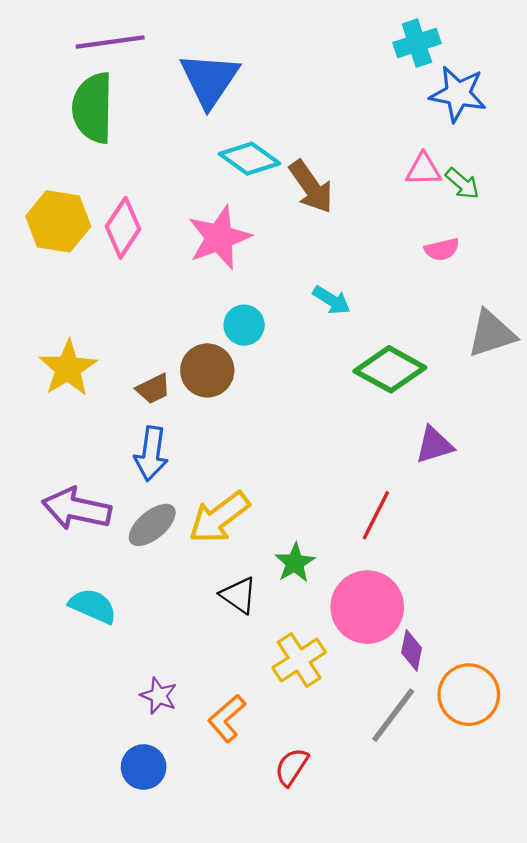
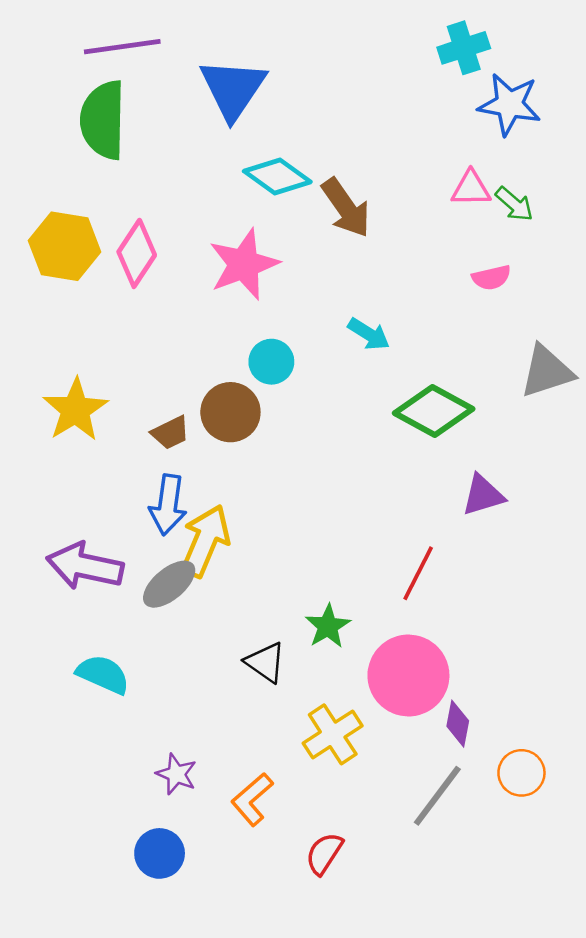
yellow arrow: (219, 517) -> (205, 541), moved, turned 150
orange circle: (469, 695) -> (521, 773), size x0.7

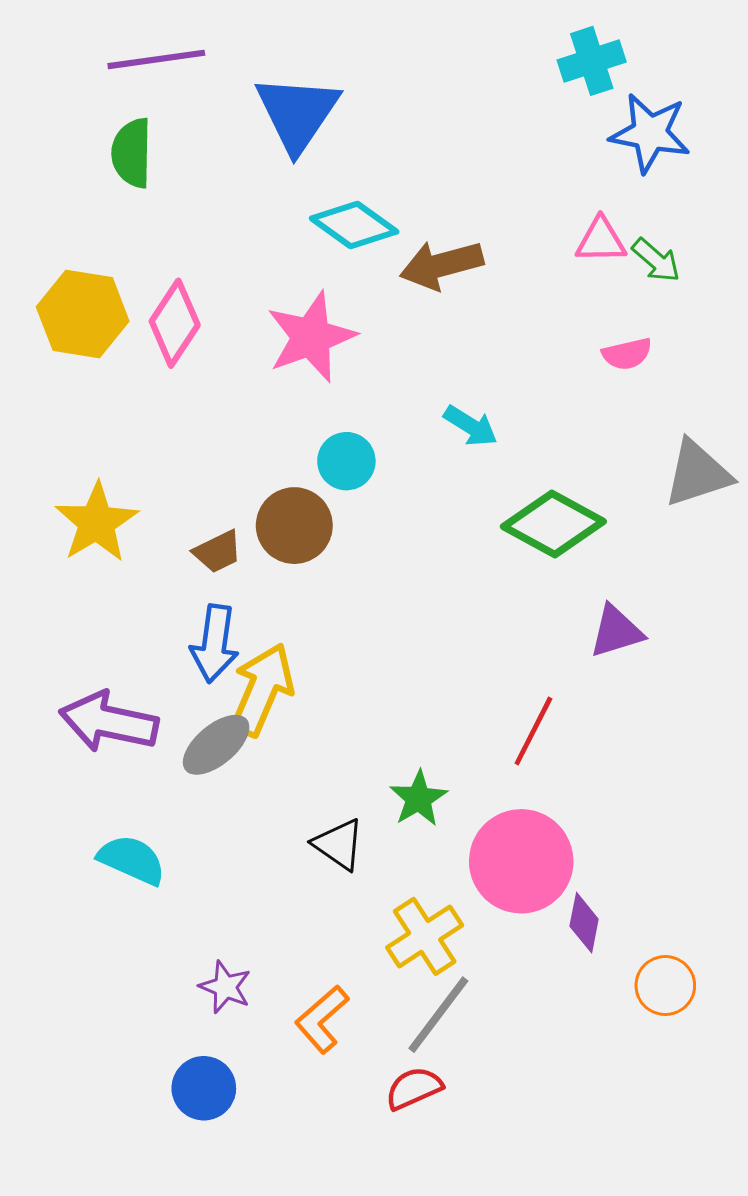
green semicircle: (103, 120) -> (132, 153), size x0.7
brown arrow: (346, 208) -> (441, 265), turned 110
gray line: (437, 796) -> (438, 1015), moved
red semicircle: (324, 853) -> (414, 1088), turned 33

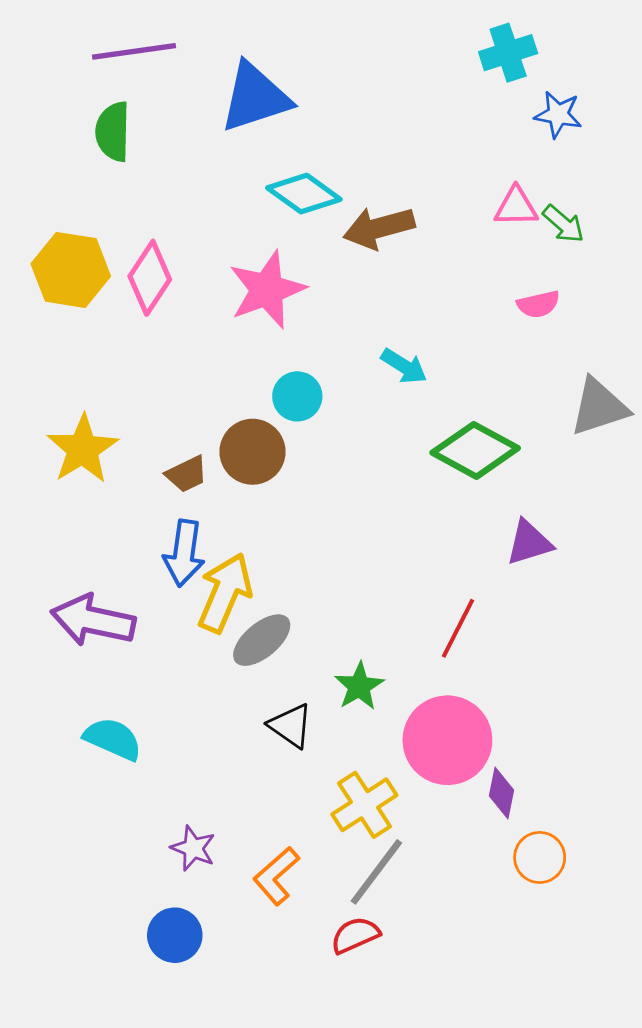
blue triangle: (297, 113) -> (255, 97), turned 38
blue star: (650, 133) -> (558, 115), size x0.7
gray ellipse: (216, 745) -> (262, 640), moved
orange circle: (665, 986) -> (540, 857), moved

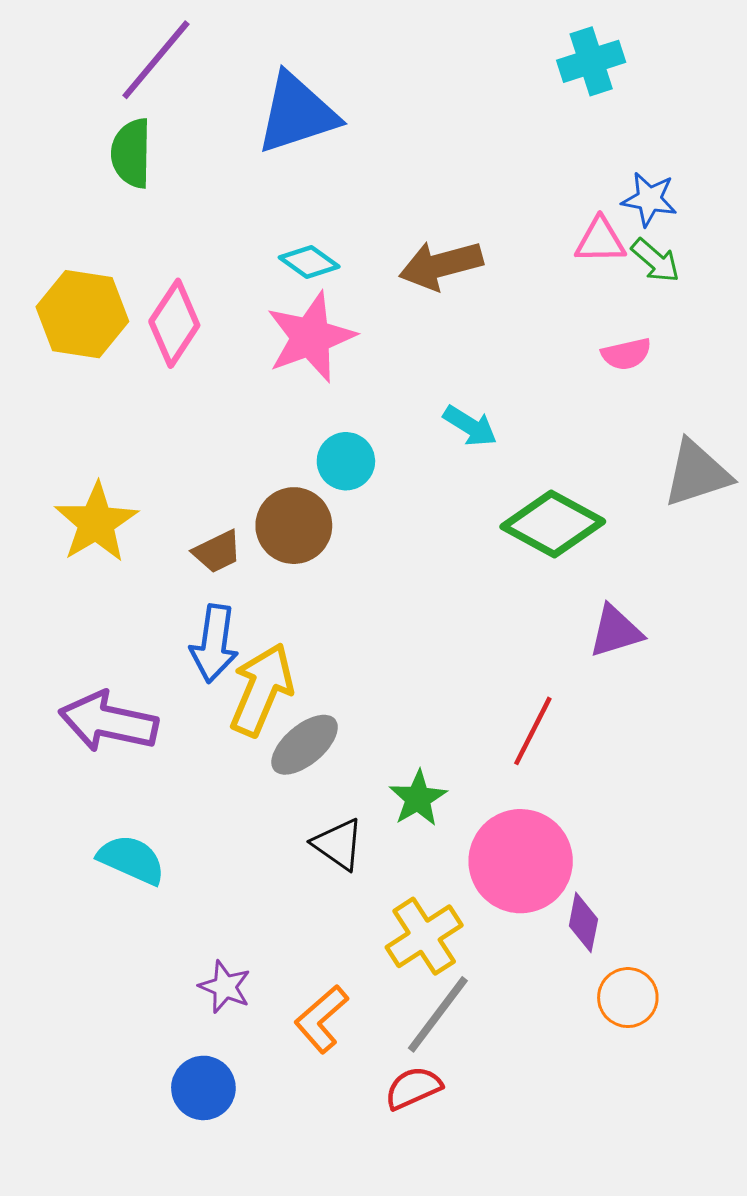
purple line: (134, 51) -> (156, 60), turned -42
blue star: (558, 115) -> (649, 199), moved
cyan diamond: (304, 194) -> (309, 262), moved, size x0.7

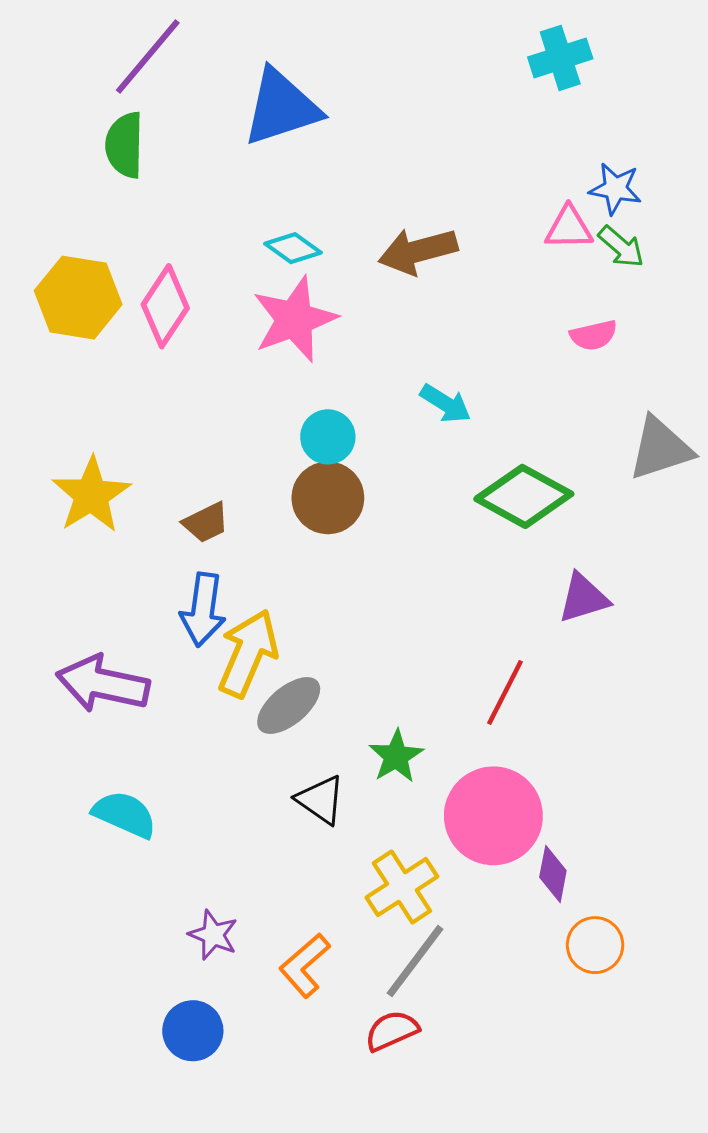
brown circle: (294, 526) -> (328, 498), moved

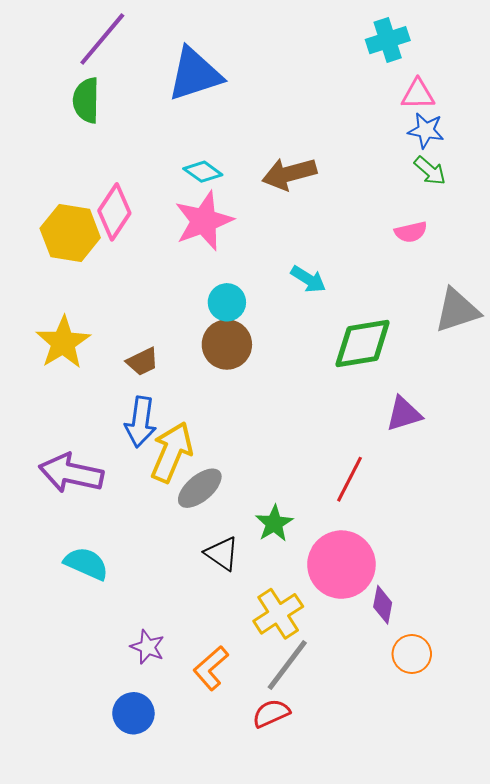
pink triangle: (569, 228) -> (418, 94), moved
yellow hexagon: (78, 298) -> (70, 233), moved
green diamond: (524, 496) -> (363, 344), turned -38

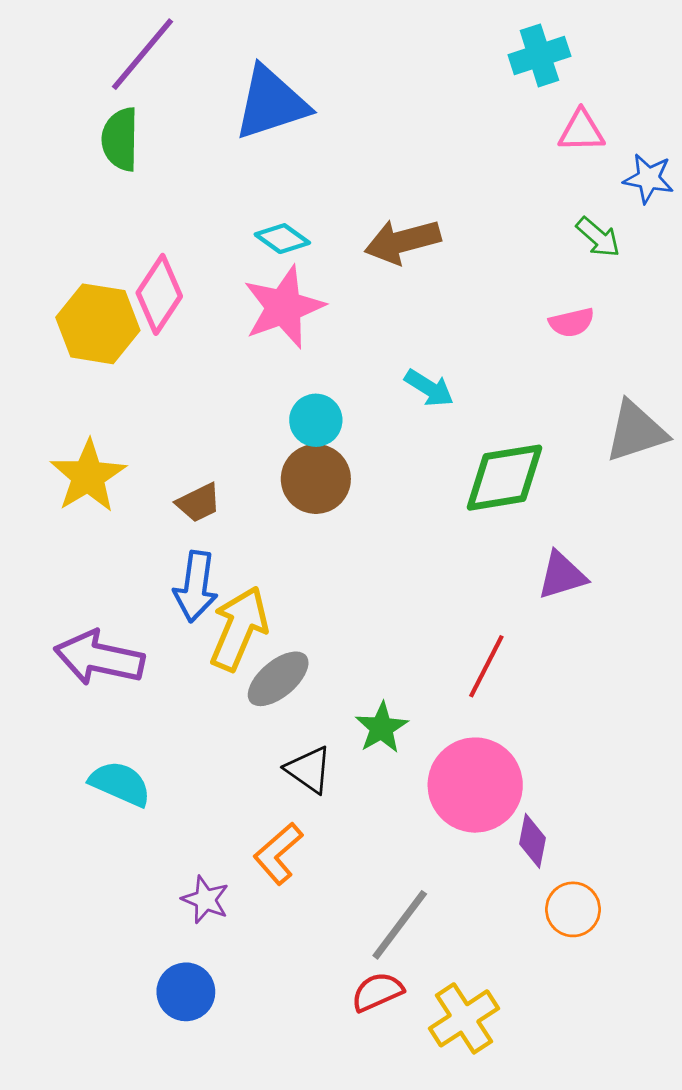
blue star: (426, 130) -> (648, 178), moved
yellow cross: (278, 614) -> (464, 1018), moved
orange L-shape: (211, 668) -> (278, 854), moved

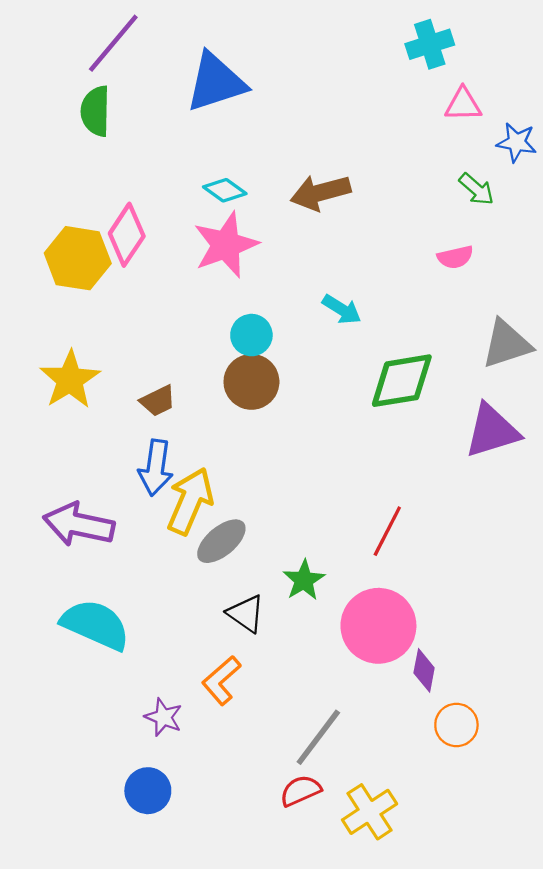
purple triangle: (562, 575) -> (492, 431), moved, size x1.4
cyan semicircle: (120, 784) -> (95, 625), size x1.4

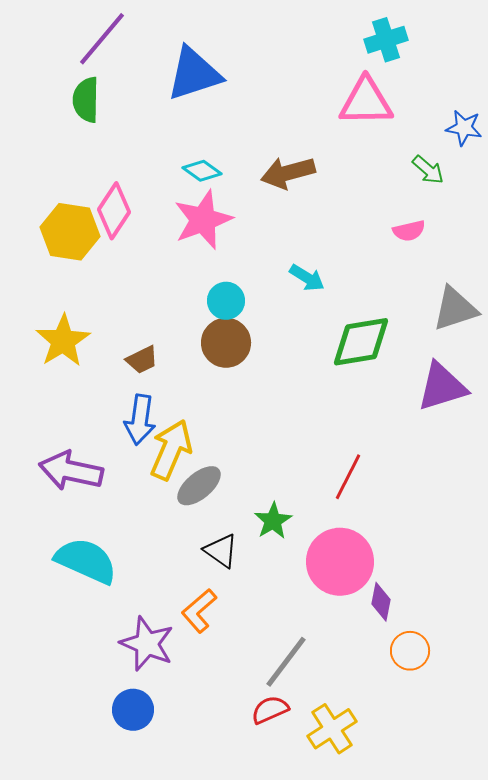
pink triangle: (463, 104) -> (366, 102), moved, size x1.6
purple star: (163, 717) -> (147, 644), size x1.6

